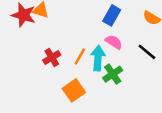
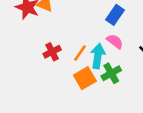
orange square: (74, 90) -> (85, 78), moved

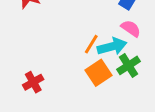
red cross: (52, 52) -> (33, 82), moved
cyan arrow: (98, 56) -> (112, 46), turned 70

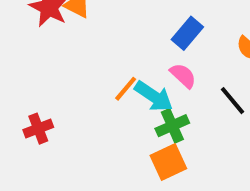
cyan arrow: (112, 46) -> (154, 96), turned 40
orange square: (98, 73) -> (168, 162), moved

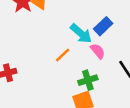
cyan arrow: (154, 96) -> (81, 34), moved

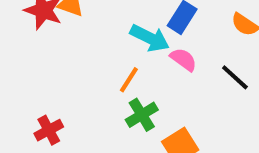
green cross: (88, 80) -> (142, 115), moved

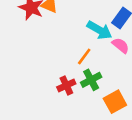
red cross: (49, 130) -> (66, 85), moved

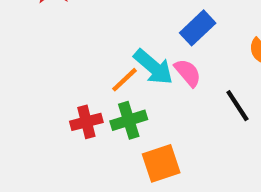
cyan arrow: (99, 30) -> (153, 67), moved

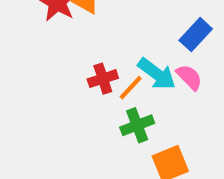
red cross: (86, 122) -> (103, 79), moved

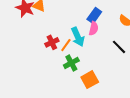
cyan arrow: (157, 74) -> (78, 37), turned 36
pink semicircle: (189, 77) -> (94, 28), moved, turned 64

